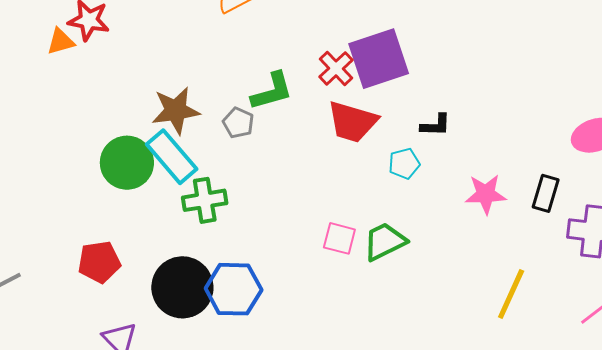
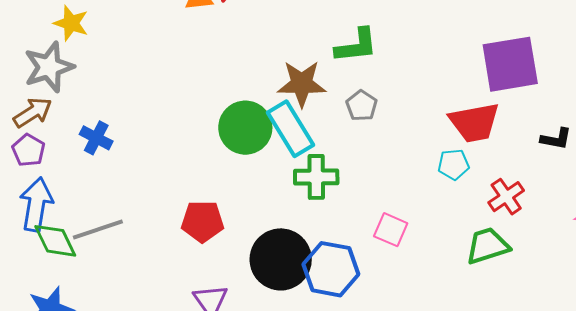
red cross: (336, 68) -> (506, 197), moved
green L-shape: (272, 91) -> (356, 46), moved
red trapezoid: (352, 122) -> (474, 123), turned -36
cyan pentagon: (404, 164) -> (454, 164), moved
pink square: (339, 238) -> (391, 230), moved

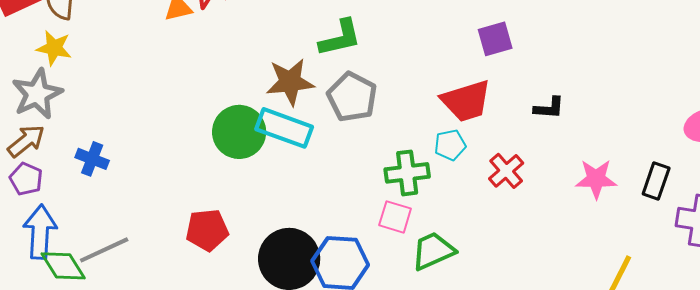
purple square: (510, 64) -> (495, 39), size x0.6
gray pentagon: (362, 106) -> (352, 97), size x1.6
cyan rectangle: (290, 129) -> (284, 128), turned -32
green cross: (316, 177) -> (407, 173), moved
green trapezoid: (488, 246) -> (433, 251), moved

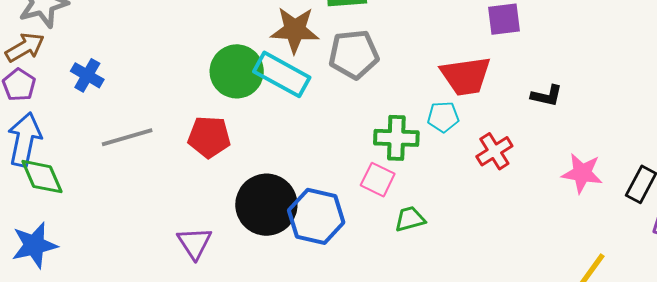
gray pentagon: (352, 97) -> (354, 54), turned 30
red pentagon: (207, 230) -> (209, 137), moved
gray line: (104, 250) -> (127, 137), moved
green trapezoid: (433, 251) -> (410, 219), size x0.7

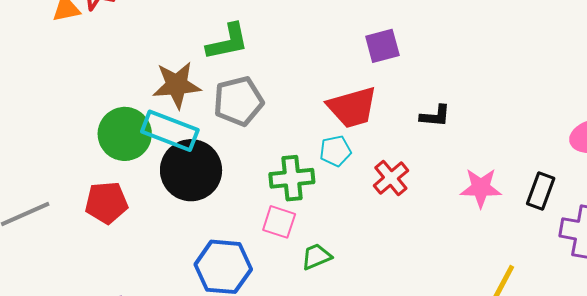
black circle: (266, 205) -> (191, 170), moved

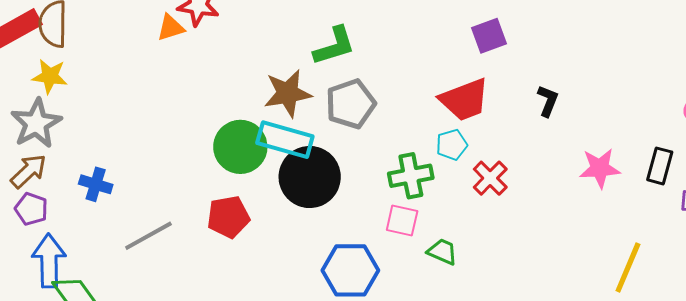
black L-shape: (435, 116) -> (548, 101), turned -68
red cross: (391, 178) -> (490, 178), moved
green trapezoid: (316, 257) -> (442, 252), turned 52

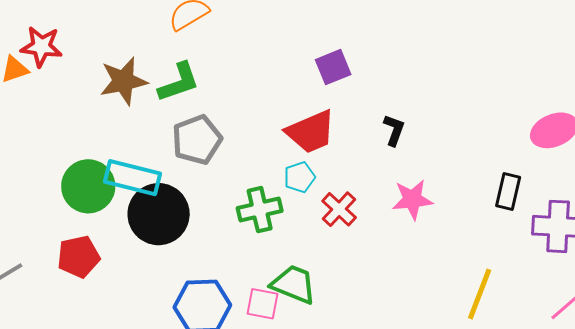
brown star: (288, 93) -> (123, 81), moved
pink star: (600, 168) -> (412, 200), moved
pink square: (402, 220) -> (262, 304), moved
green trapezoid: (442, 252) -> (294, 284), size x1.5

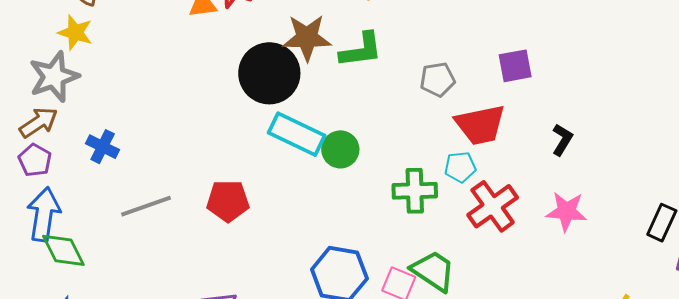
gray pentagon: (197, 140) -> (437, 79), moved, size x0.7
green circle: (88, 186) -> (340, 149), moved, size x0.7
red cross: (339, 209) -> (493, 206), size x1.4
black circle: (159, 214) -> (269, 73), moved

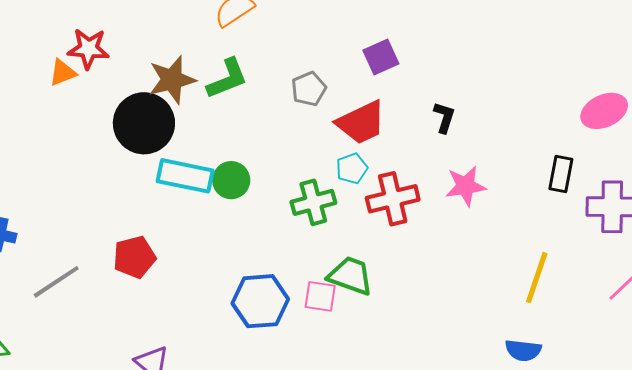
red cross: (493, 206) -> (393, 199), turned 36

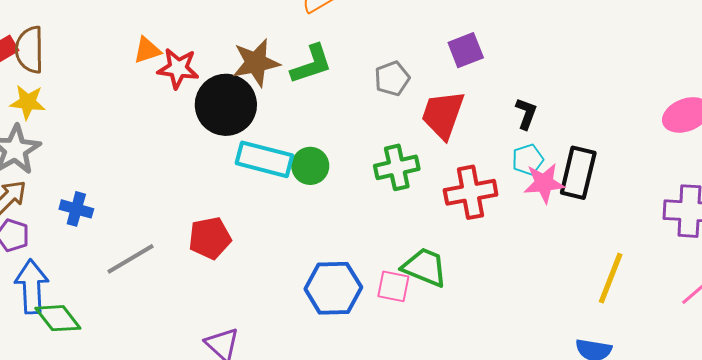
red star: (88, 49) -> (178, 68), moved
red trapezoid: (361, 123) -> (443, 115), turned 132
cyan pentagon: (352, 168) -> (528, 160), moved
black rectangle: (561, 174) -> (578, 173), moved, size x1.4
green cross: (313, 202) -> (397, 167), moved

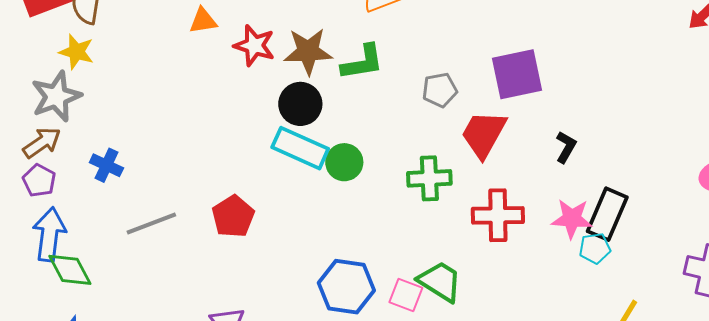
purple square: (466, 50) -> (517, 74), size x1.5
red star: (178, 68) -> (254, 45), moved
black circle: (226, 105) -> (300, 104), moved, size x0.7
cyan pentagon: (528, 160) -> (595, 248), moved
red pentagon: (210, 238) -> (233, 216), turned -30

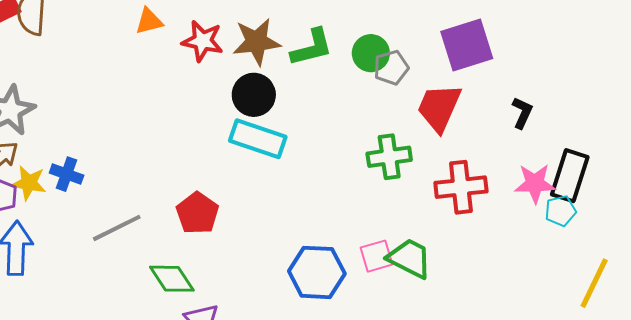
yellow star: (76, 52) -> (29, 183), moved
green circle: (344, 162) -> (371, 53), moved
green diamond: (70, 270) -> (172, 279), moved
pink square: (406, 295) -> (376, 256), moved, turned -32

